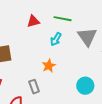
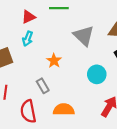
gray triangle: (87, 37) -> (84, 36), moved
cyan arrow: (56, 39) -> (28, 39), moved

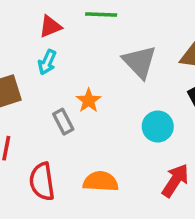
gray rectangle: (43, 86) -> (63, 122), moved

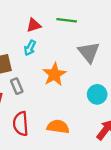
orange star: (89, 101) -> (54, 74), size x1.5
gray rectangle: (63, 122) -> (17, 86), moved

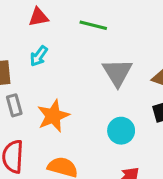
red triangle: (34, 25) -> (38, 17), moved
orange star: (54, 74) -> (53, 116), moved

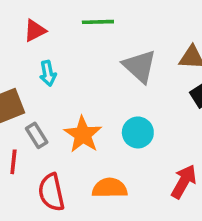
cyan arrow: (39, 56) -> (48, 73), turned -30
cyan circle: (121, 131) -> (138, 132), moved

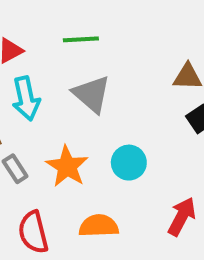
gray triangle: (140, 66) -> (92, 94), moved
cyan arrow: (48, 73) -> (26, 99), size x1.5

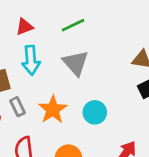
green line: (81, 39) -> (73, 25), turned -30

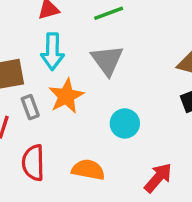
orange star: (53, 110) -> (66, 96), moved

